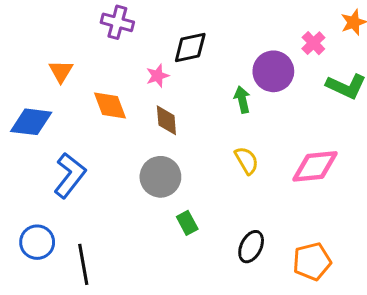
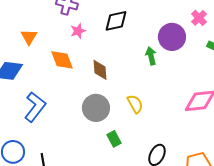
pink star: (157, 76) -> (78, 31), moved
yellow semicircle: (247, 160) -> (135, 104), moved

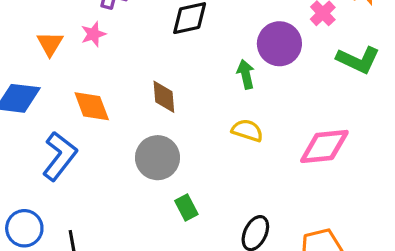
pink star: (78, 31) -> (93, 34), moved
orange diamond: (62, 60) -> (92, 106), moved
yellow semicircle: (135, 104) -> (247, 130), moved, turned -42

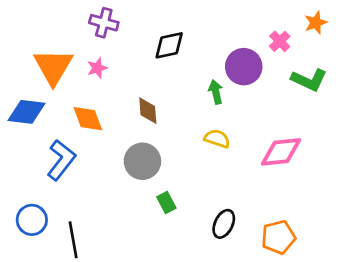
pink star: (93, 34) -> (97, 68), moved
orange triangle: (50, 44) -> (53, 67), size x1.8

